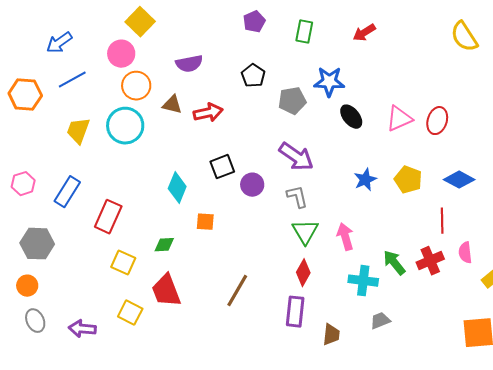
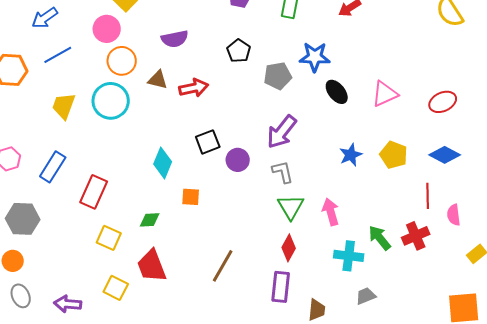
red ellipse: (437, 121) -> (443, 102), moved, turned 48
purple arrow: (296, 157) -> (282, 132), turned 93
pink semicircle: (465, 253) -> (454, 215), moved

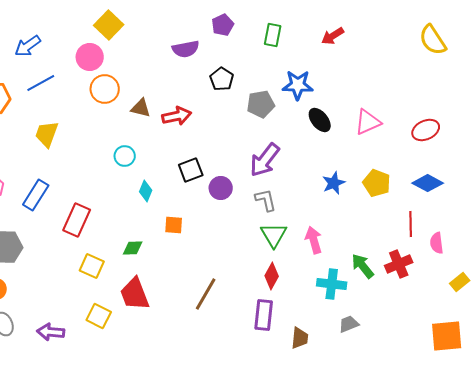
purple semicircle: (175, 39) -> (186, 49), moved
cyan circle: (111, 101) -> (125, 156), moved, size x0.6
cyan diamond: (163, 163) -> (146, 191), size x0.7

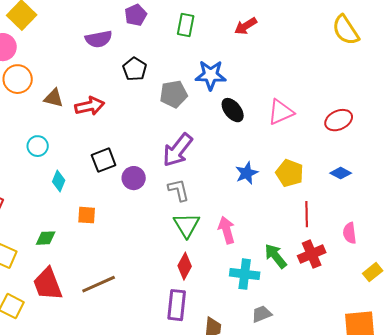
blue diamond: (428, 183) -> (341, 173), size x0.7
red line: (411, 224) -> (307, 214), moved
brown line: (206, 294) -> (99, 284), moved, turned 36

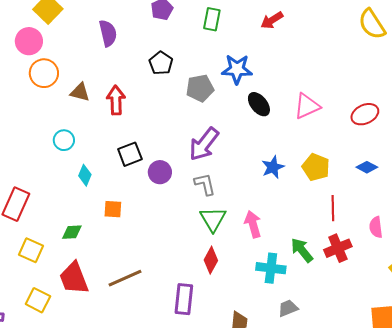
purple semicircle: (99, 39) -> (108, 33), moved, turned -92
red arrow: (90, 106) -> (116, 100), turned -80
purple rectangle: (177, 305) -> (184, 299), moved

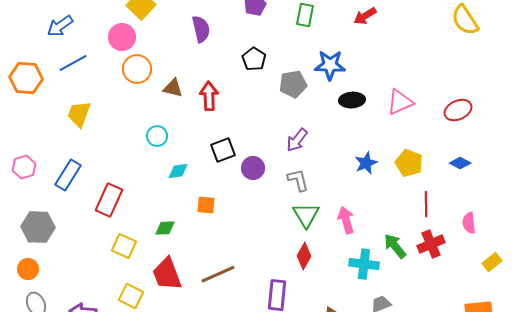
black ellipse: (259, 104) -> (352, 100), turned -55
purple arrow: (204, 144) -> (297, 140), size x0.7
cyan diamond: (85, 175) -> (178, 171), turned 60

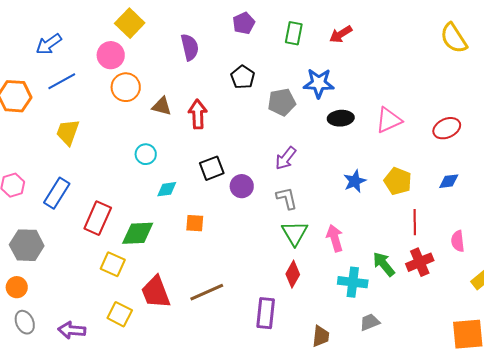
red arrow: (365, 16) -> (341, 34), moved
blue diamond: (460, 163) -> (449, 181), turned -35
green diamond: (165, 228) -> (138, 233), moved, size x1.6

